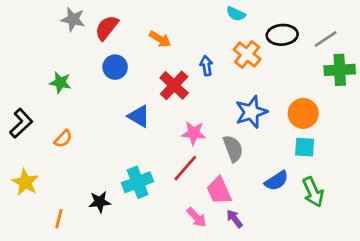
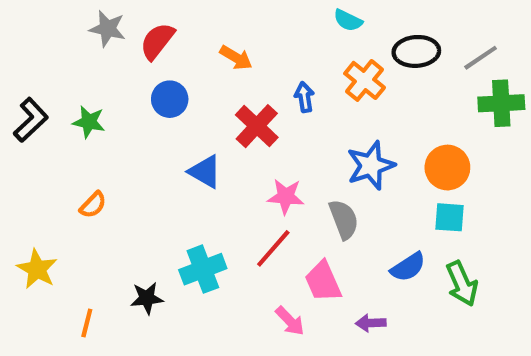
black L-shape: (21, 123) -> (31, 120), moved
purple arrow: (234, 219) -> (371, 323), moved, turned -54

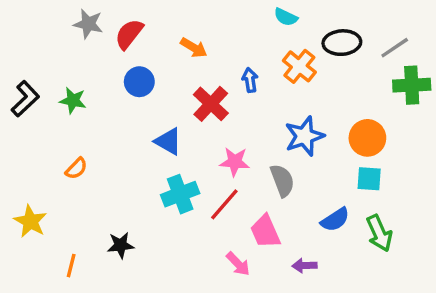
cyan cross: (203, 269) -> (180, 194), moved

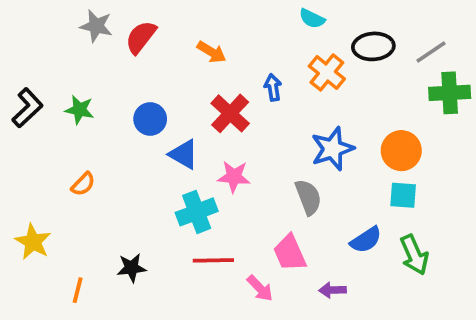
blue circle: (139, 82) -> (150, 119), moved
pink star: (235, 162) -> (234, 177), moved
red line: (224, 204) -> (213, 260), moved, turned 48

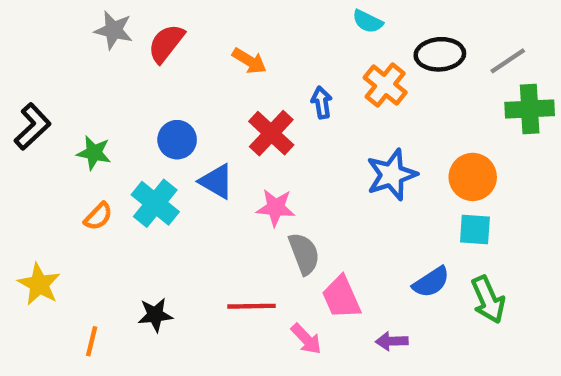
green star: (79, 110) -> (94, 153), moved
gray semicircle: (308, 197) -> (304, 254), moved
cyan cross: (197, 212) -> (155, 203), moved, turned -30

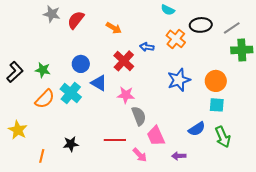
blue arrow: (322, 102) -> (147, 47), turned -72
black L-shape: (33, 127) -> (15, 72), moved
orange semicircle: (98, 216) -> (45, 99), size x1.5

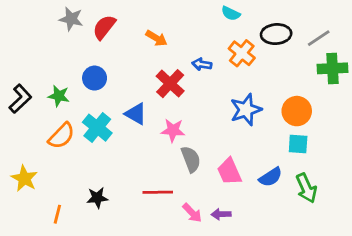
blue circle: (81, 64) -> (95, 78), moved
pink trapezoid: (156, 136) -> (229, 172), moved
purple arrow: (179, 156) -> (221, 214), moved

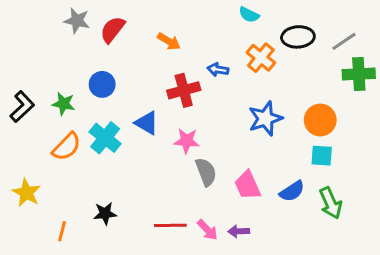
red cross: (170, 84) -> (184, 90), turned 32
red line: (158, 192) -> (170, 225), moved

